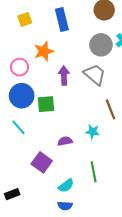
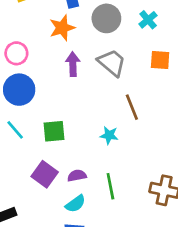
gray circle: (101, 45) -> (106, 18), moved
orange star: (44, 51) -> (62, 28), moved
green square: (46, 104) -> (54, 131), moved
purple semicircle: (65, 141) -> (77, 176), moved

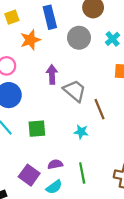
orange star: (62, 28) -> (30, 40), moved
gray trapezoid: (112, 63) -> (75, 91), moved
purple square: (45, 174) -> (29, 175), moved

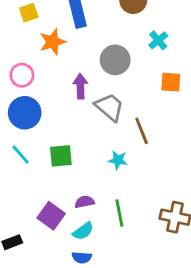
gray circle: (79, 38) -> (115, 60), moved

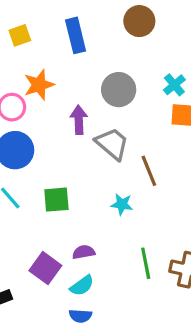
cyan cross: (158, 40) -> (174, 85), moved
orange star: (53, 42) -> (39, 85), moved
green line: (119, 213) -> (146, 263), moved

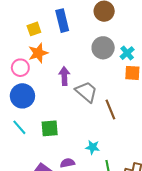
yellow square: (20, 35) -> (34, 29), moved
gray circle: (119, 90) -> (103, 48), moved
cyan star: (122, 204) -> (93, 147), moved

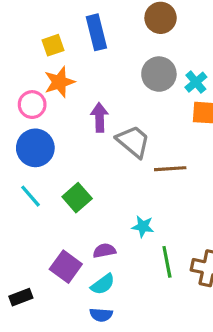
brown line: (110, 110) -> (170, 169), turned -72
green square: (50, 128) -> (77, 198), turned -36

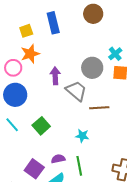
gray circle: (159, 74) -> (92, 68), moved
cyan star: (143, 227) -> (82, 136), moved
green line: (167, 262) -> (79, 166), moved

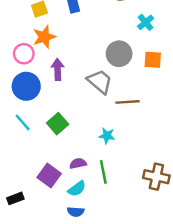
cyan cross: (115, 54) -> (146, 22), moved
purple arrow: (55, 76) -> (58, 69), moved

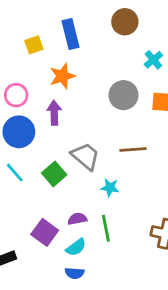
orange star: (44, 37) -> (62, 76), moved
gray trapezoid: (100, 81) -> (85, 156), moved

